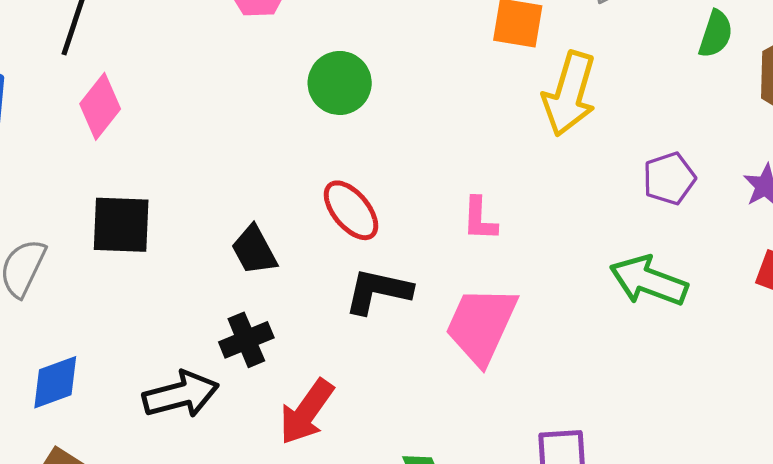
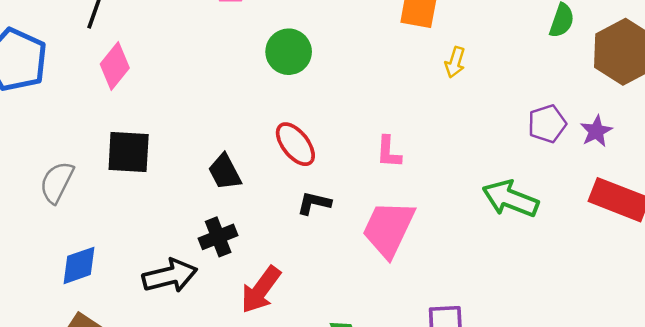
yellow arrow: (569, 94) -> (455, 62), size x0.5
purple pentagon: (669, 178) -> (547, 124), moved
black L-shape: (378, 291) -> (314, 203), size x0.7

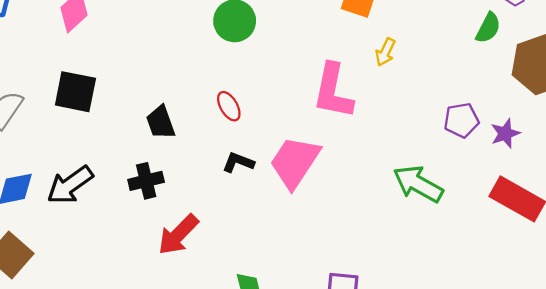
red ellipse: (295, 144) -> (229, 106), size x0.7
pink L-shape: (389, 152) -> (333, 91), moved, size x1.8
pink trapezoid: (388, 229) -> (295, 162), moved
black arrow: (170, 276) -> (70, 185), moved, turned 150

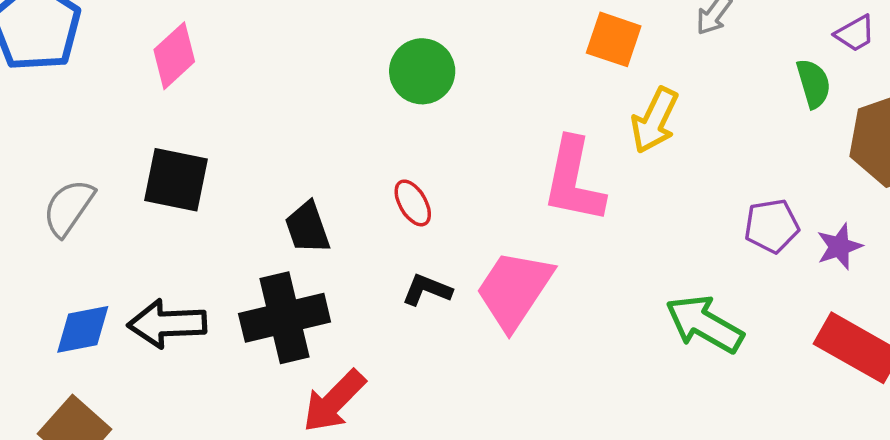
green semicircle: (488, 28) -> (814, 84), turned -44
yellow arrow: (385, 52) -> (655, 120), size x1.5
black cross: (146, 181) -> (285, 318), size x1.6
black arrow: (70, 185) -> (167, 324), turned 33

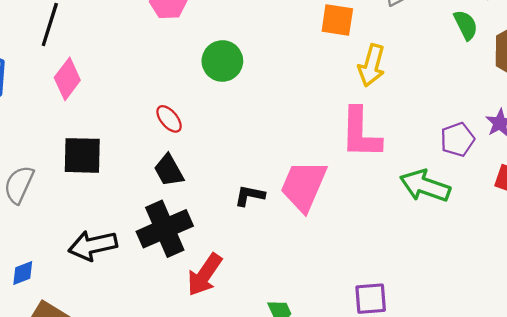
pink L-shape: (574, 180) -> (361, 133), moved
red ellipse: (413, 203) -> (169, 119), moved
purple pentagon: (772, 226) -> (457, 139), moved
blue diamond: (83, 329) -> (23, 273), moved, size x0.7

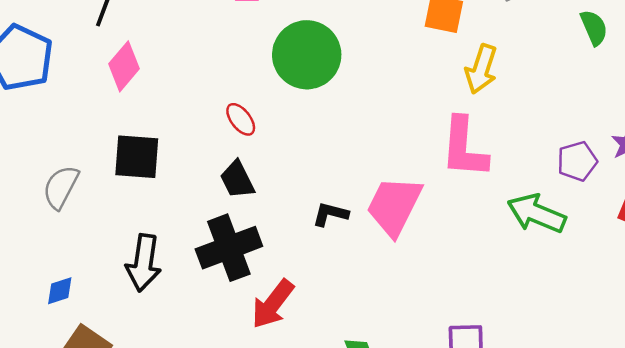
green circle: (222, 61) -> (307, 55), size x1.4
black arrow: (93, 245) -> (144, 263), turned -72

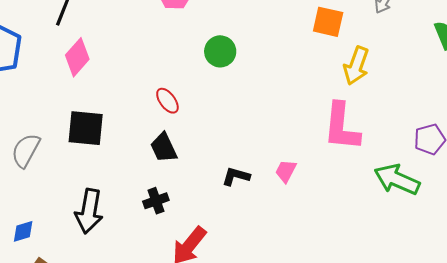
green circle: (307, 55) -> (220, 51), size x0.6
pink trapezoid: (394, 206) -> (286, 171), size x0.5
black cross: (229, 248) -> (156, 201), size x0.5

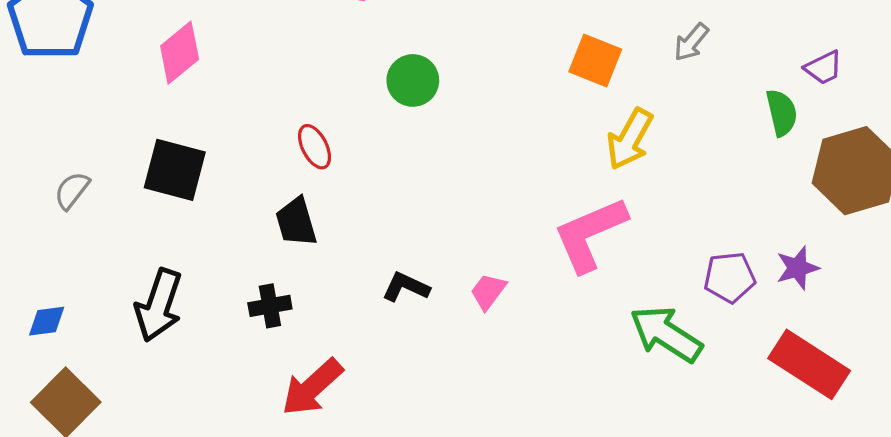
pink L-shape: (342, 127) -> (590, 234), turned 52
gray semicircle: (26, 150) -> (72, 190), size x0.7

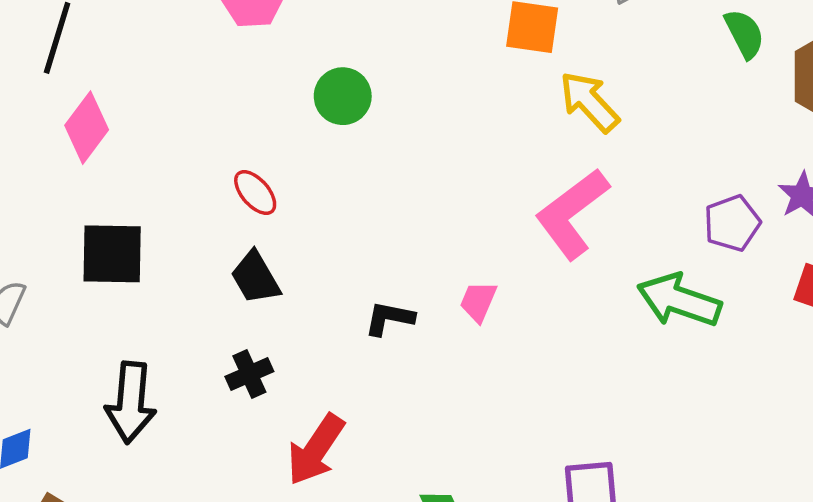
yellow arrow: (630, 139) -> (589, 102), turned 122

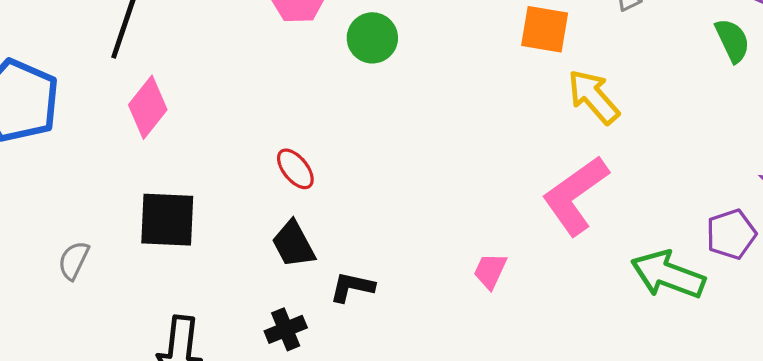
green circle: (343, 96) -> (372, 38), moved
purple pentagon: (732, 223) -> (731, 234), moved
black L-shape: (389, 318) -> (352, 287), moved

